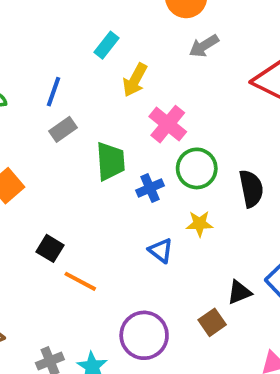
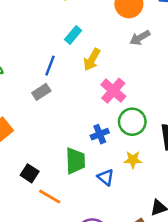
blue line: (53, 92) -> (50, 66), moved
green trapezoid: (110, 161) -> (75, 161), moved

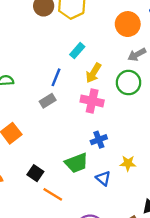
pink cross: (113, 91) -> (92, 101), moved, turned -30
green circle: (132, 122) -> (128, 83), moved
green trapezoid: (75, 161) -> (76, 163), turned 70

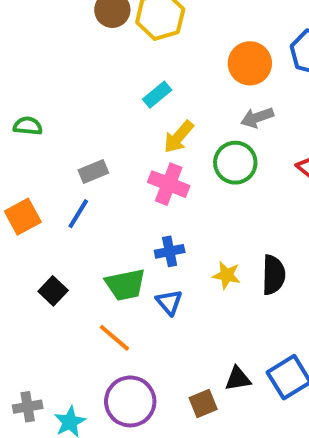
blue line: (56, 77) -> (78, 214), moved
yellow star: (128, 163) -> (227, 275), moved
blue triangle: (103, 178) -> (169, 302), moved
orange line: (53, 194) -> (114, 338), moved

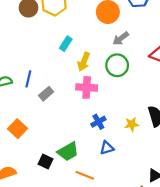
blue line: (78, 214) -> (28, 79), moved
green trapezoid: (125, 285) -> (68, 152), moved
blue triangle: (169, 302) -> (107, 148), turned -48

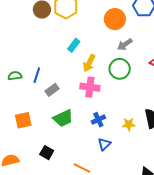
orange square: (17, 129) -> (23, 120), turned 30
blue triangle: (107, 148) -> (104, 144), turned -32
green trapezoid: (68, 152) -> (63, 118), moved

